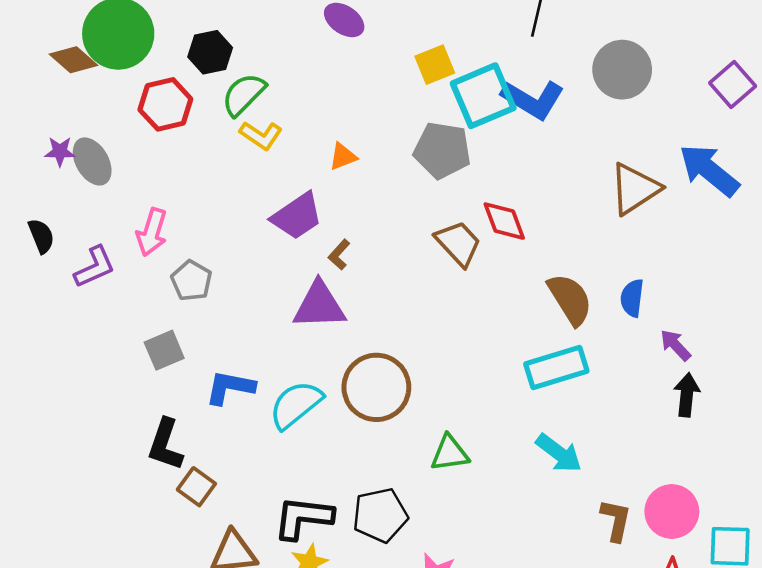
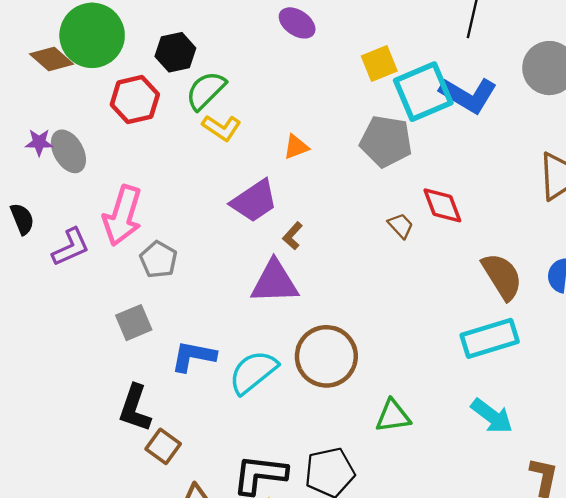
pink arrow: (152, 232) -> (122, 216), size x1.4
brown trapezoid: (458, 243) -> (401, 226), size x0.6

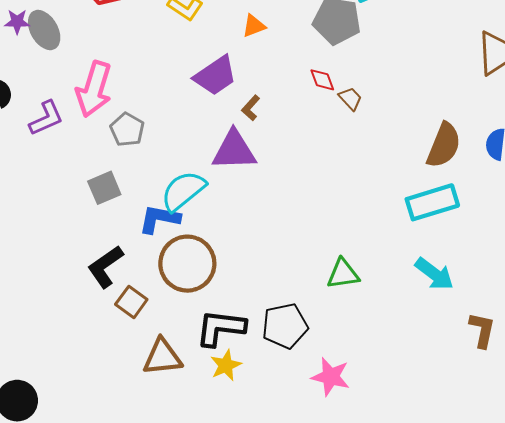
red diamond: (442, 205) -> (322, 80), moved, size x0.7
brown semicircle: (502, 276) -> (444, 145), turned 54
brown circle: (326, 356) -> (187, 264), moved
cyan semicircle: (253, 372) -> (183, 191), moved
black L-shape: (135, 408) -> (105, 267), turned 36

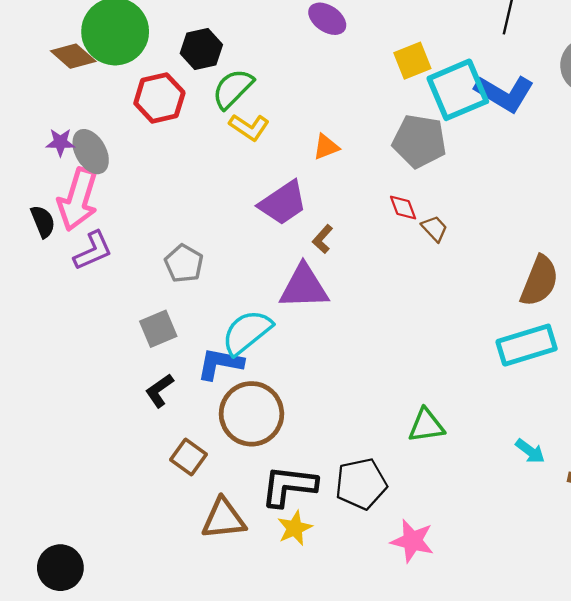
pink arrow: (94, 89) -> (78, 199), moved
black L-shape: (105, 267) -> (159, 391), moved, size x0.7
cyan arrow: (434, 274) -> (530, 451), moved, size x0.7

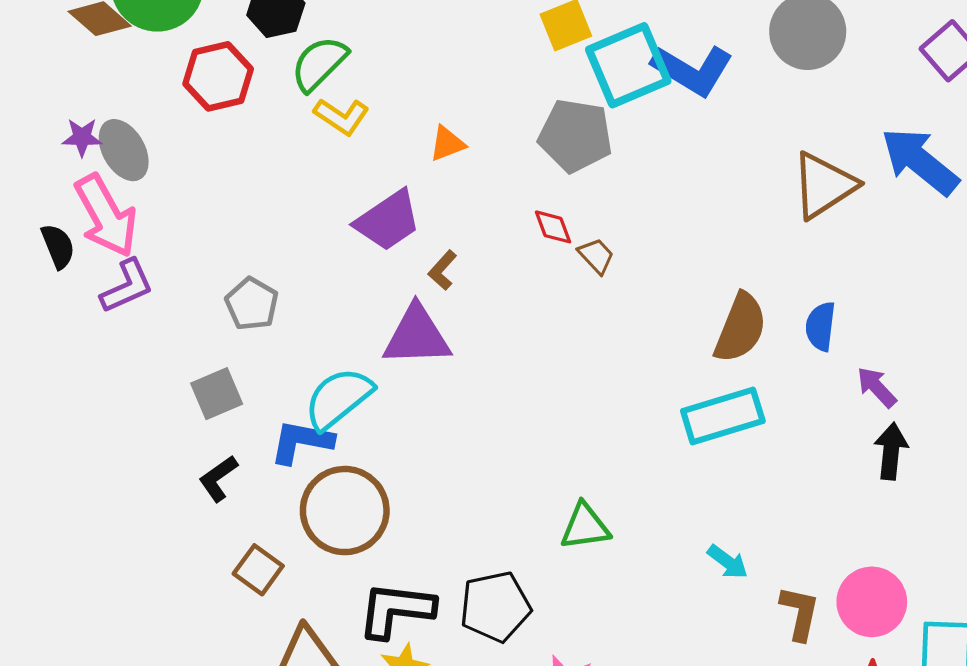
pink arrow: (78, 199) -> (106, 216), turned -46

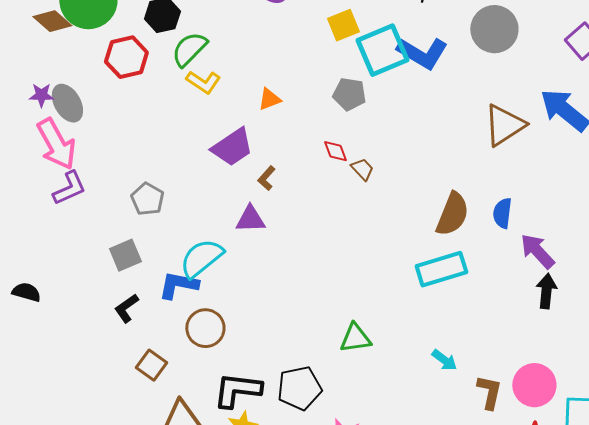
gray pentagon: (575, 136) -> (349, 94), size x0.7
black semicircle: (58, 246) -> (26, 292), moved, turned -52
purple triangle: (417, 336) -> (250, 219), size x0.7
purple arrow: (877, 387) -> (537, 251), size x1.4
brown circle: (345, 511) -> (205, 328), size x0.7

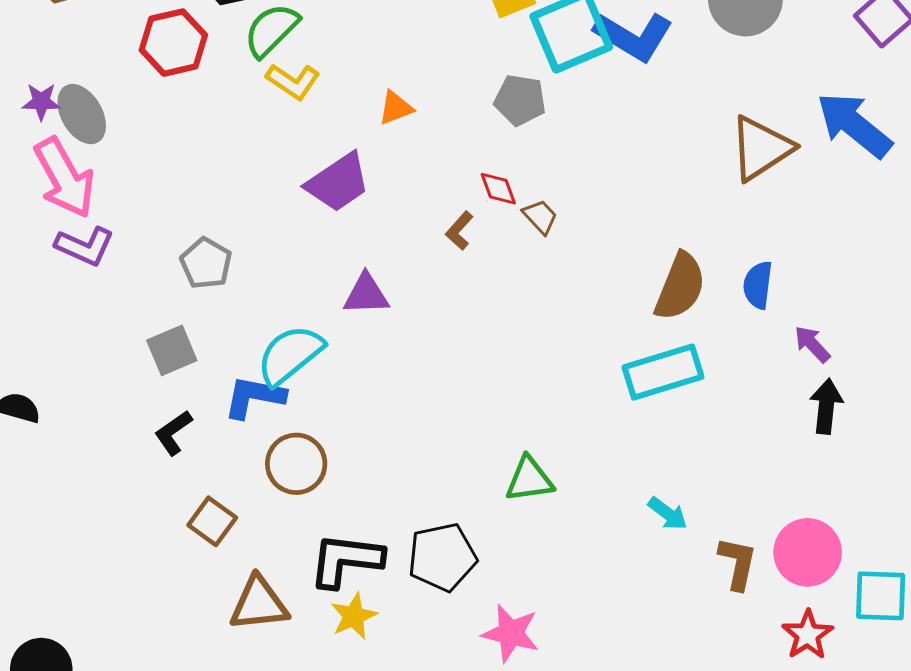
brown L-shape: (266, 178) -> (459, 231), moved
purple L-shape: (69, 188) -> (85, 246), turned 48
purple arrow: (537, 251) -> (812, 344), size x0.7

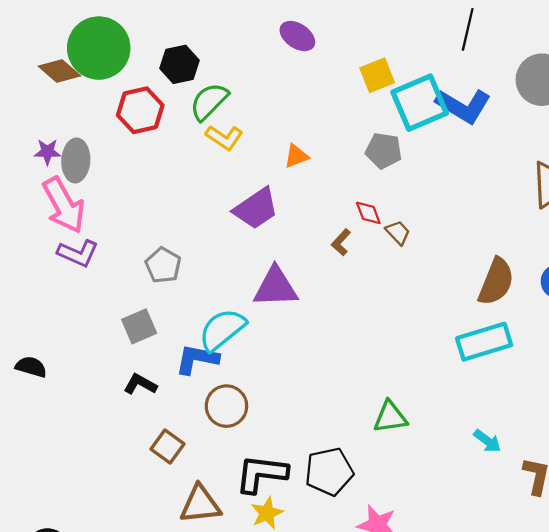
gray ellipse: (82, 114) -> (76, 160), turned 33
purple triangle: (366, 294) -> (276, 287), size x1.4
black L-shape: (173, 433) -> (140, 384), turned 64

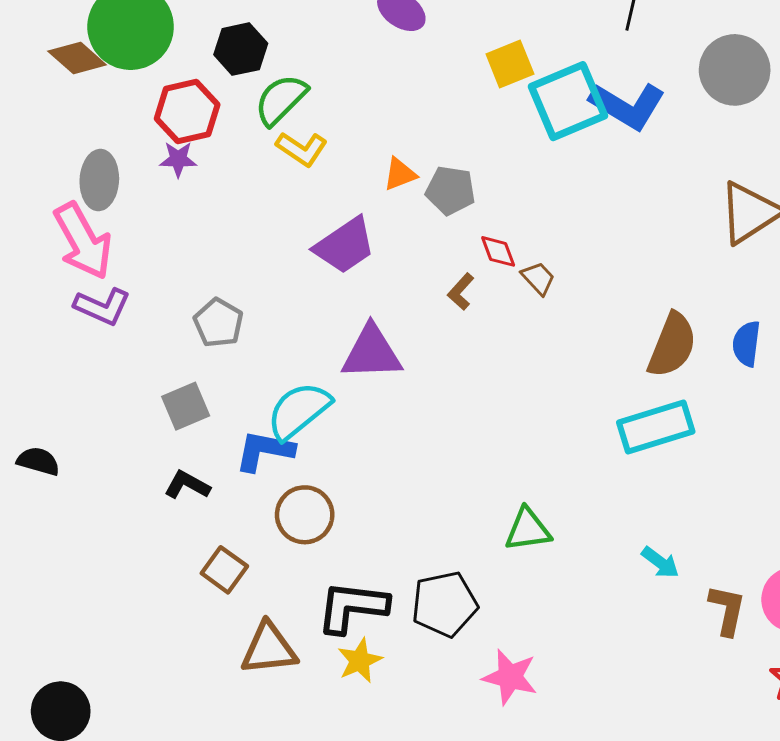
gray pentagon: (384, 151) -> (450, 190), moved
purple star: (47, 152) -> (178, 159), moved

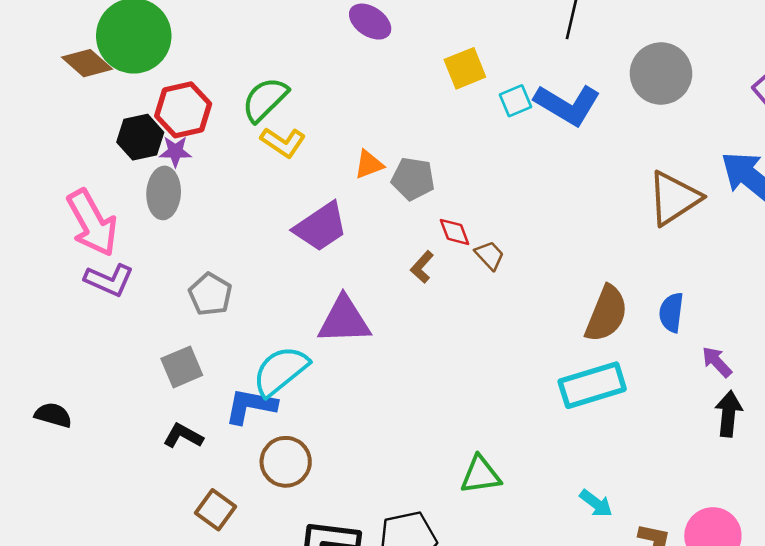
black hexagon: (241, 49) -> (140, 137), moved
cyan square: (568, 101) -> (516, 101), size x0.5
gray ellipse: (99, 180) -> (164, 193), moved

